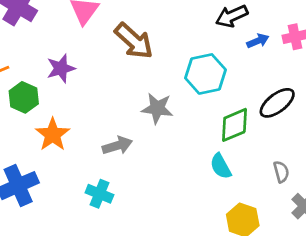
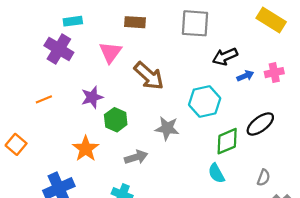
green hexagon: (24, 97) -> (116, 120), moved
gray semicircle: (281, 172) -> (264, 178), turned 35

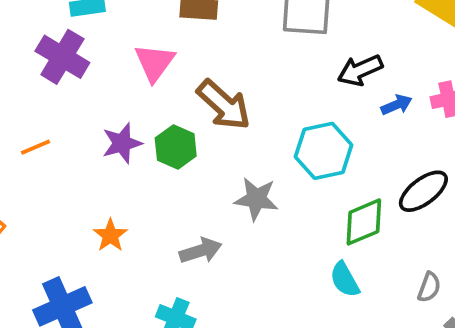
green hexagon: (116, 120) -> (176, 147), moved
orange star: (86, 149) -> (110, 235), size x0.7

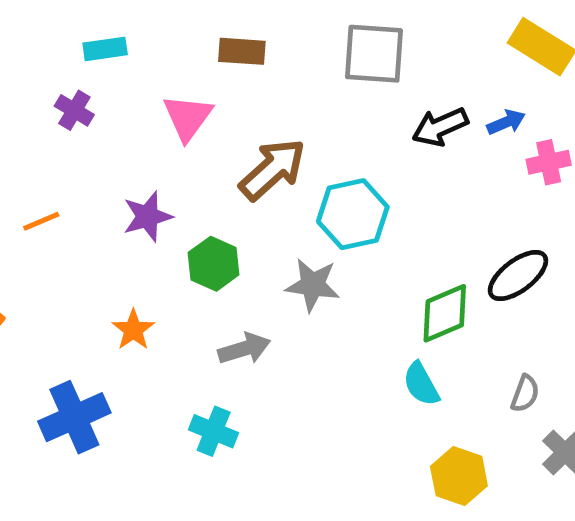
purple cross: (62, 57) -> (74, 110), size x0.6
brown arrow: (224, 105) -> (273, 169), turned -84
blue arrow: (397, 105) -> (506, 122), moved
green hexagon: (176, 147) -> (214, 264), moved
cyan hexagon: (324, 151) -> (353, 214), moved

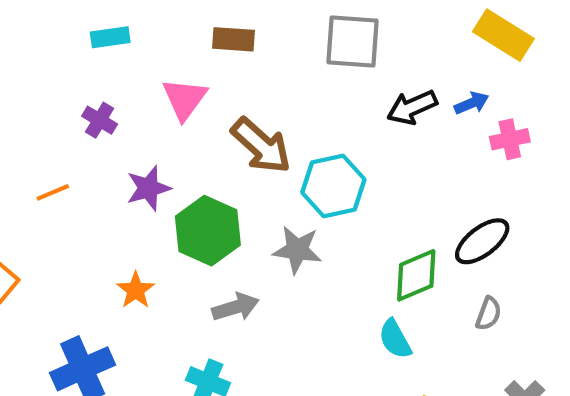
purple cross: (74, 110) -> (100, 120), moved
brown arrow: (273, 169) -> (261, 146), turned 84
green hexagon: (214, 264) -> (208, 231), size x1.4
gray semicircle: (525, 393) -> (489, 314), moved

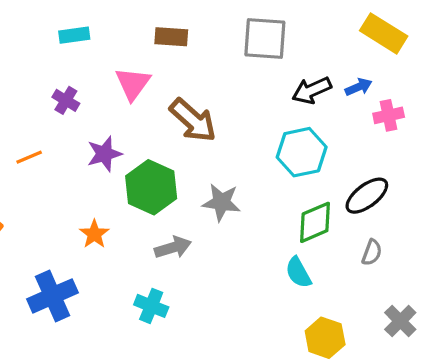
cyan hexagon: (333, 186) -> (302, 152), moved

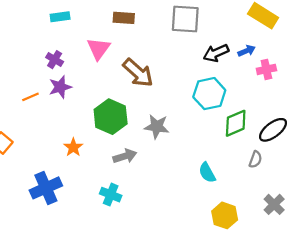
purple star: (104, 154) -> (60, 87), moved
black ellipse: (367, 196) -> (273, 130), moved
green diamond: (315, 222) -> (236, 123), moved

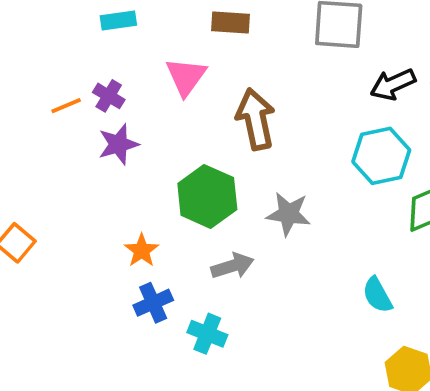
brown arrow: (138, 73) -> (256, 119), turned -144
orange line: (30, 97) -> (66, 106), moved
blue cross: (46, 188) -> (153, 303), moved, size x0.7

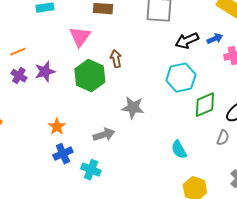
purple cross: (109, 96) -> (19, 76), moved
brown arrow: (256, 119) -> (116, 59), size x0.6
green hexagon: (207, 196) -> (90, 76), moved

